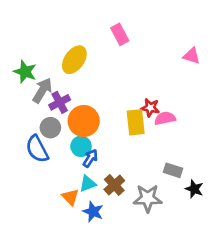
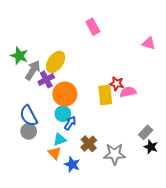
yellow ellipse: (74, 60) -> (56, 62), moved
gray circle: (50, 128) -> (29, 131), moved
gray rectangle: (173, 170) -> (146, 132), moved, turned -64
cyan triangle: (88, 184) -> (60, 140), moved

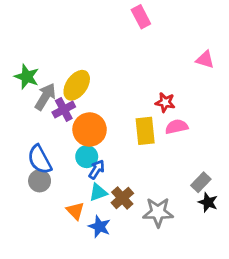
pink rectangle: (93, 27) -> (141, 17), moved
red star: (117, 84) -> (165, 102), moved
cyan triangle: (60, 140) -> (98, 192), moved

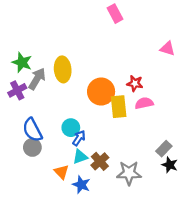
yellow ellipse: (77, 85) -> (63, 69), turned -40
purple cross: (64, 110) -> (17, 90), moved
orange circle: (90, 130) -> (101, 92), moved

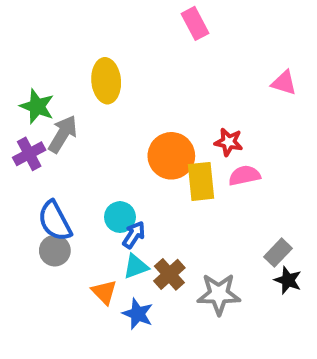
yellow ellipse: (63, 69) -> (106, 81), moved

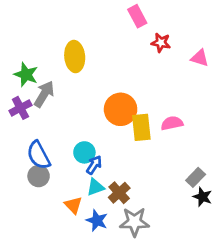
red star: (229, 142) -> (161, 43), moved
gray star: (219, 294) -> (134, 222), moved

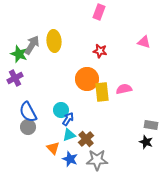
pink rectangle: (137, 16) -> (99, 12), turned 49
red star: (161, 43) -> (100, 51), moved
gray arrow: (44, 94) -> (32, 45), moved
gray rectangle: (196, 177) -> (151, 125), moved, turned 56

